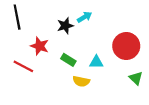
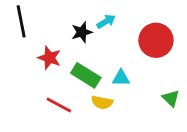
red circle: (126, 46) -> (156, 40), moved
green rectangle: (68, 60) -> (86, 75), size x1.5
red line: (23, 66) -> (59, 105), moved

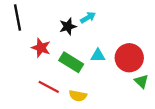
red circle: (156, 40) -> (129, 58), moved
cyan triangle: (121, 78) -> (98, 56), moved
yellow semicircle: (102, 102) -> (78, 96), moved

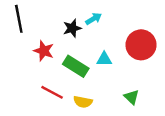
red circle: (129, 58) -> (141, 45), moved
green triangle: (142, 81) -> (132, 97), moved

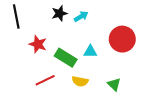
black star: (72, 28) -> (59, 13), moved
red line: (52, 92) -> (45, 80), turned -54
yellow semicircle: (83, 102) -> (80, 81), moved

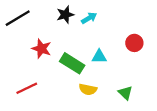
black line: (16, 16) -> (18, 18), turned 70
red circle: (122, 39) -> (134, 43), size x0.6
red line: (45, 80) -> (27, 88), moved

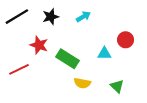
black star: (65, 15) -> (51, 17), moved
cyan triangle: (99, 57) -> (104, 54), moved
red line: (27, 88) -> (19, 69), moved

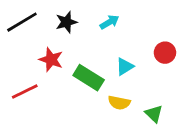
cyan triangle: (104, 54) -> (125, 67), moved, turned -32
yellow semicircle: (82, 83) -> (119, 103), moved

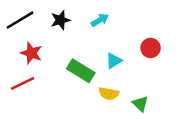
red star: (51, 60) -> (31, 53), moved

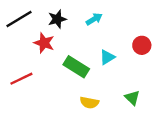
red star: (31, 53) -> (44, 43), moved
yellow semicircle: (109, 94) -> (89, 103), moved

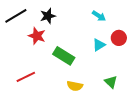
cyan arrow: (94, 19) -> (99, 16), moved, turned 64
cyan triangle: (107, 57) -> (99, 45), moved
red line: (21, 79) -> (26, 77), moved

